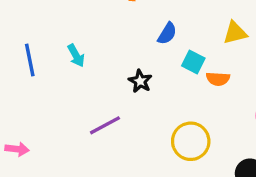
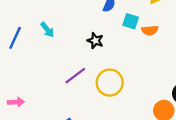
blue line: (30, 60) -> (15, 38), turned 45
yellow circle: (191, 141) -> (110, 83), moved

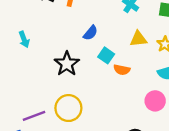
black star: (95, 41) -> (67, 64), size x1.5
purple line: (75, 76) -> (34, 116), moved

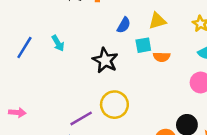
yellow triangle: (138, 39) -> (157, 21), moved
cyan square: (106, 55) -> (143, 45), turned -35

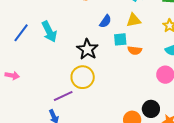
cyan arrow: (58, 43) -> (49, 32), size x1.5
yellow circle: (114, 105) -> (83, 77), moved
pink arrow: (17, 112) -> (12, 76), moved

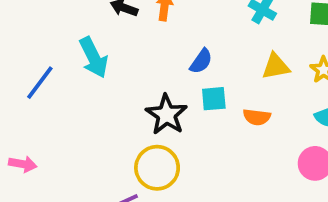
yellow triangle: (134, 20) -> (276, 66), moved
cyan arrow: (49, 32) -> (94, 58), moved
cyan square: (120, 39) -> (214, 99), moved

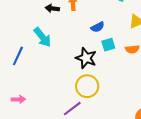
blue semicircle: (201, 61) -> (98, 27), turned 40

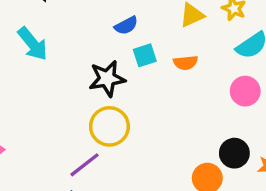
black star: (86, 58) -> (107, 79), turned -30

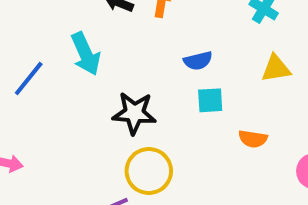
orange semicircle: (186, 63) -> (253, 139), moved
black star: (107, 79) -> (134, 113), moved

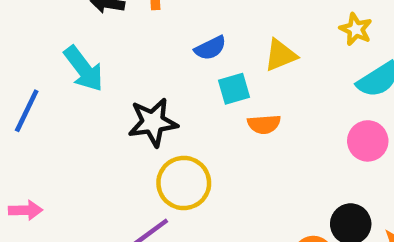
yellow triangle: (276, 68) -> (281, 55), moved
orange semicircle: (253, 139) -> (264, 124), moved

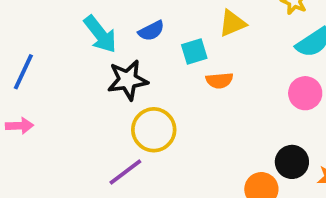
blue semicircle: (210, 48) -> (151, 31), moved
cyan arrow: (84, 69) -> (100, 34), moved
pink arrow: (26, 210) -> (19, 126), moved

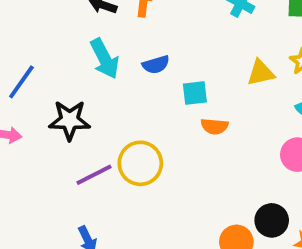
yellow triangle: (232, 23) -> (261, 73), moved
black star: (128, 80) -> (70, 120), moved
purple line: (125, 172) -> (94, 175), moved

